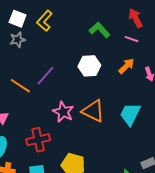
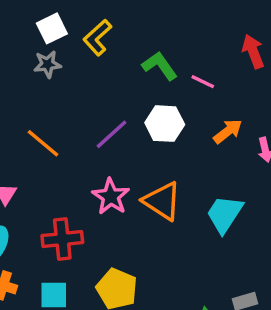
white square: (18, 19) -> (52, 28), turned 36
green L-shape: (100, 30) -> (160, 66), moved
pink line: (131, 39) -> (203, 82), moved
purple line: (45, 76) -> (112, 134), moved

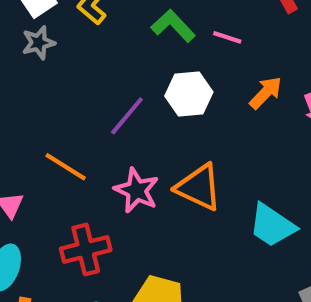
orange line: (43, 143) -> (66, 167), moved
cyan trapezoid: (225, 214) -> (272, 225), moved, turned -81

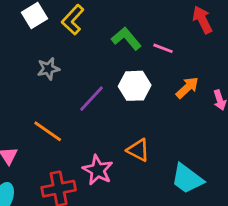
gray star: (39, 43) -> (48, 69), moved
orange triangle: (199, 187) -> (138, 150), size x0.7
pink star: (137, 190) -> (98, 170), moved

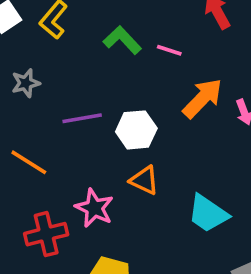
white hexagon: (135, 86) -> (136, 130), moved
orange arrow: (187, 88) -> (202, 98), size x1.4
purple line: (92, 99) -> (82, 118), turned 40

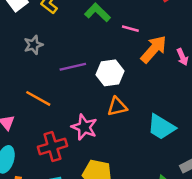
pink line: (169, 50) -> (130, 29), moved
orange triangle: (144, 180) -> (117, 107), turned -35

